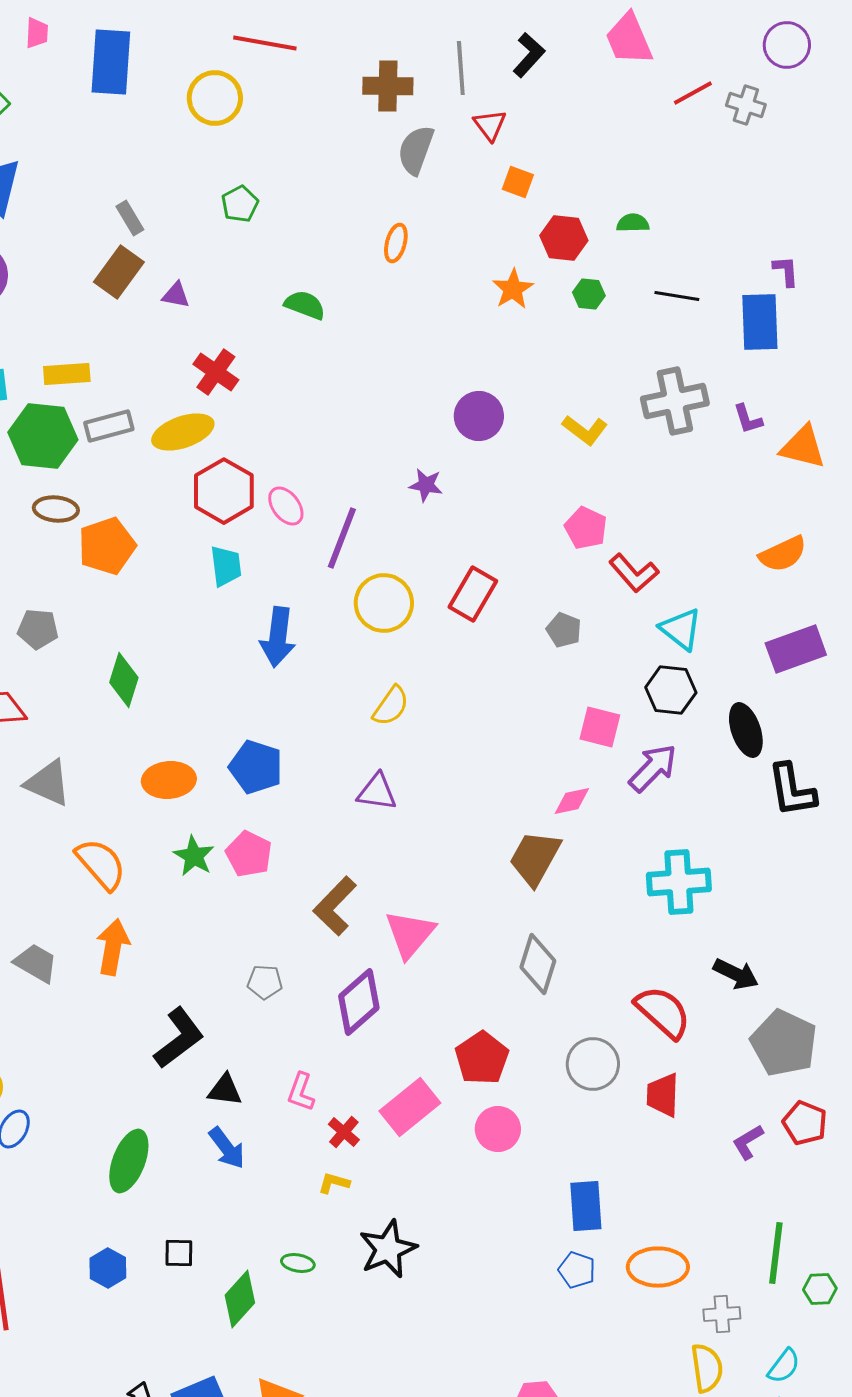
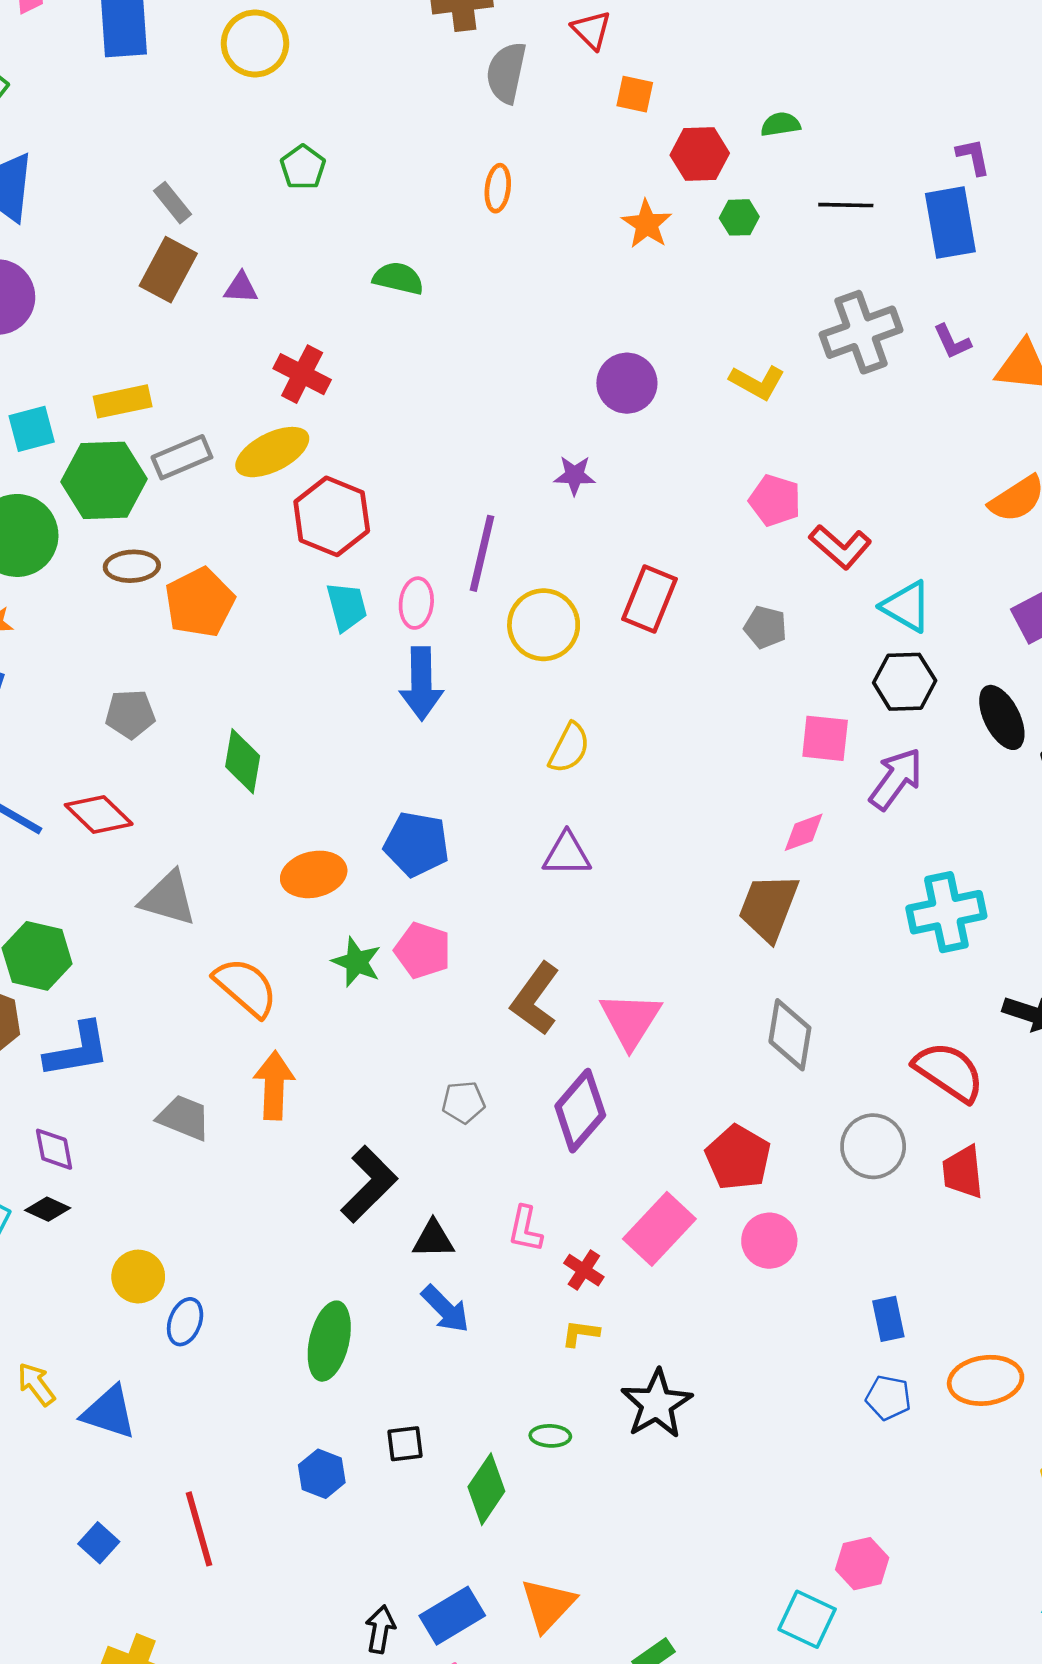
pink ellipse: (286, 506) -> (416, 603), moved, turned 51
blue rectangle: (586, 1206) -> (888, 1319), size x0.7

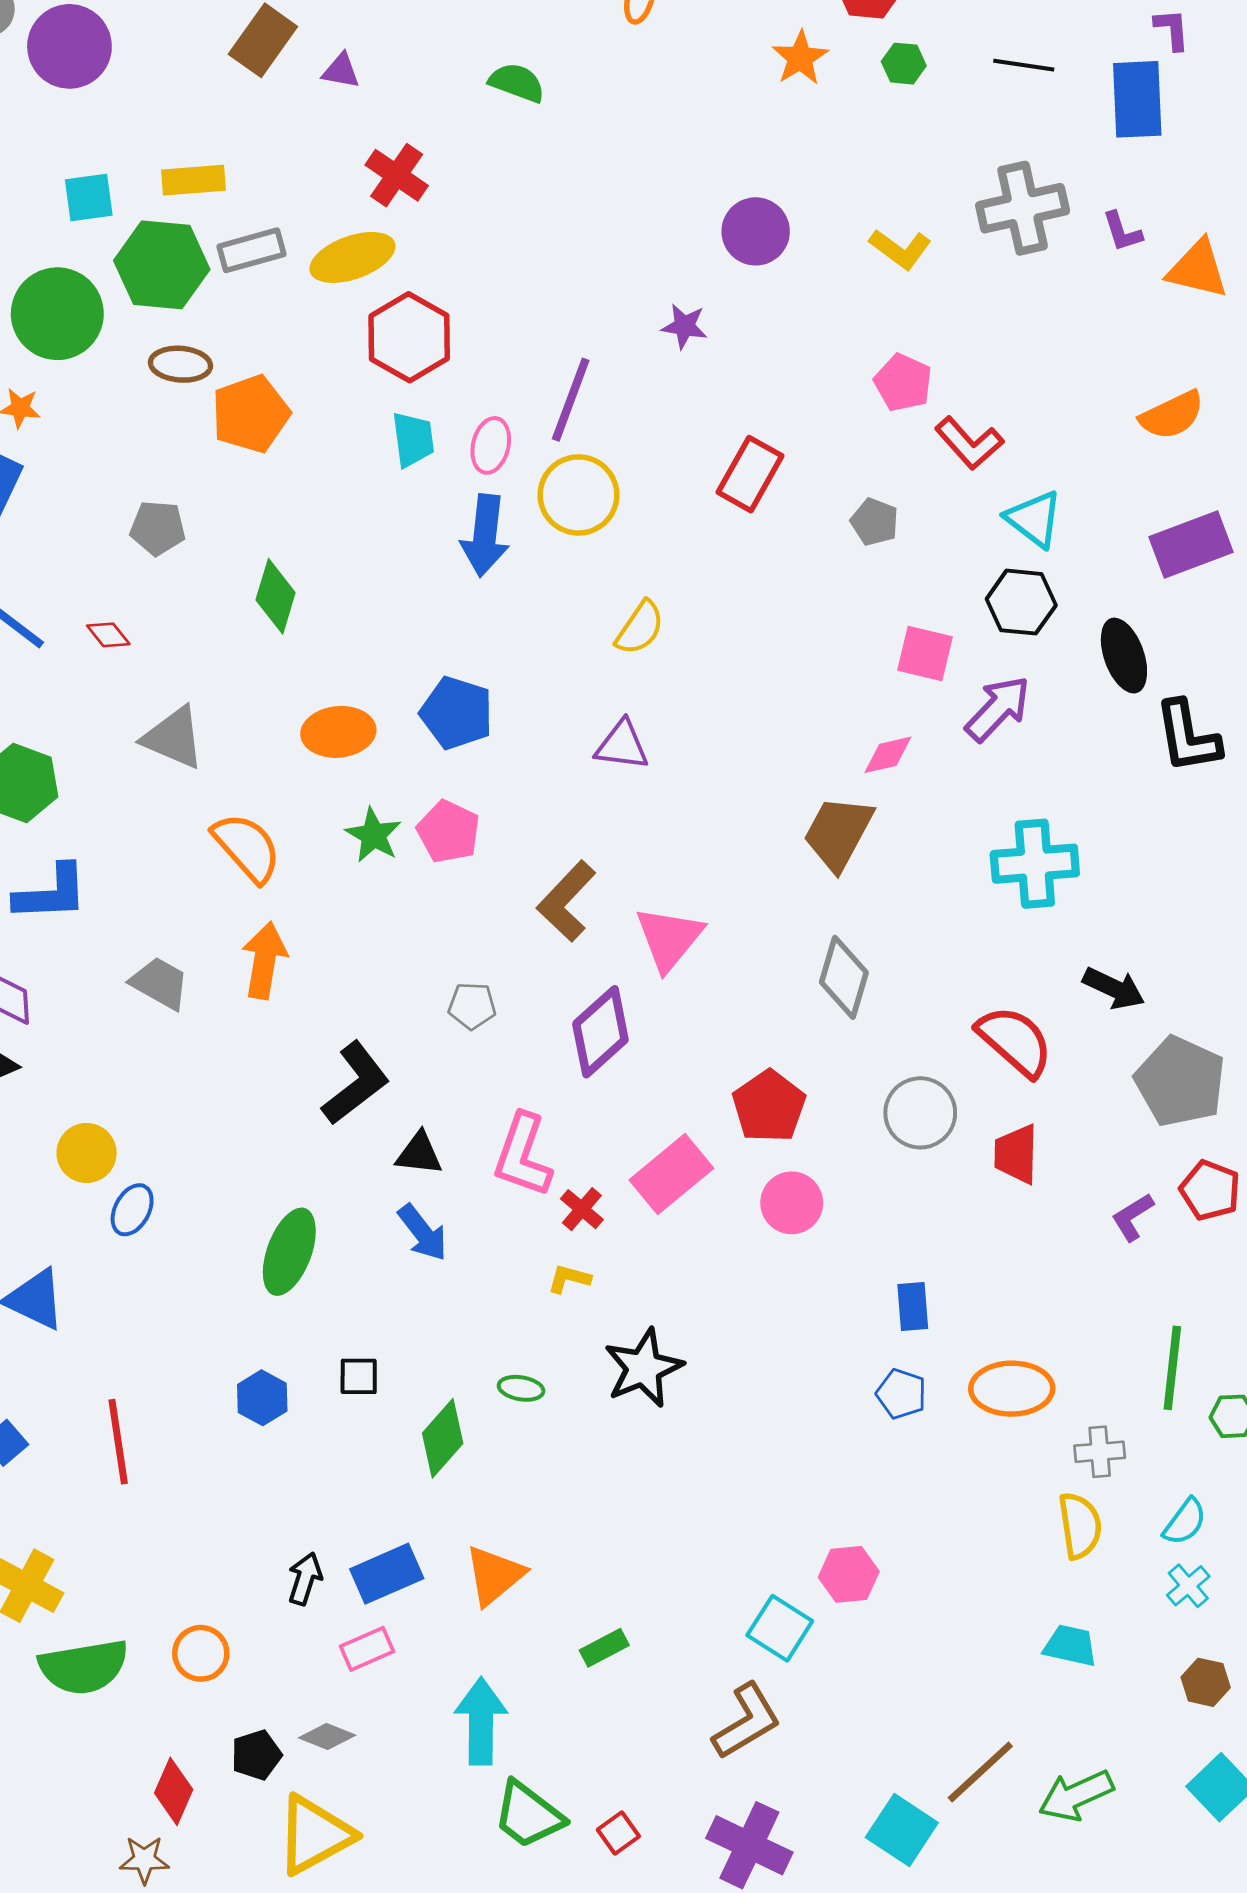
yellow circle: (544, 625) -> (578, 495), moved
red diamond: (99, 814) -> (108, 635), size x0.6
pink L-shape: (525, 1229) -> (523, 1155), size x1.6

